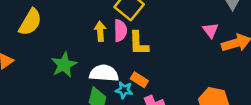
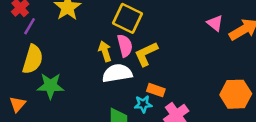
yellow L-shape: (139, 43) -> (146, 54), turned 80
green star: (64, 65) -> (50, 86), moved, turned -30
white semicircle: (104, 73) -> (117, 73), moved

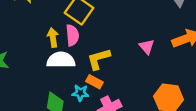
pink triangle: (215, 23) -> (147, 47), moved
yellow L-shape: (146, 54) -> (99, 59), moved

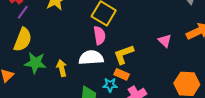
yellow arrow: (53, 38) -> (62, 68), moved

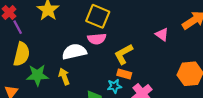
purple line: (23, 12) -> (18, 27), turned -56
pink semicircle: (100, 35) -> (97, 39), turned 102
white semicircle: (91, 58) -> (74, 52), moved

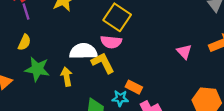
yellow semicircle: (22, 54) -> (24, 42), size x0.6
yellow L-shape: (123, 54) -> (103, 63), moved, turned 80

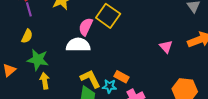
pink semicircle: (111, 42) -> (86, 27), moved, turned 108
yellow L-shape: (103, 63) -> (90, 79), moved
yellow arrow: (67, 77) -> (45, 81), moved

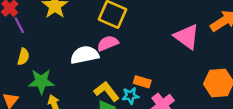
pink semicircle: (86, 27) -> (108, 43), moved, turned 54
pink triangle: (166, 47) -> (187, 37), size x1.6

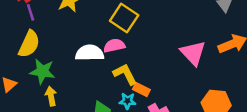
yellow semicircle: (23, 57) -> (29, 44), size x1.6
yellow L-shape: (107, 91) -> (125, 74), moved

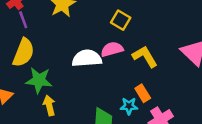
yellow square: (124, 18) -> (121, 20), size x0.7
yellow L-shape: (125, 74) -> (145, 57), moved
orange rectangle: (141, 89) -> (143, 93), turned 35

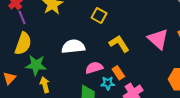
pink semicircle: (112, 49) -> (94, 68), moved

